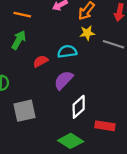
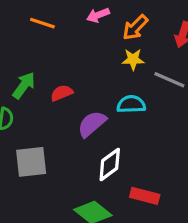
green arrow: (19, 40) -> (24, 85), moved
cyan semicircle: (67, 52) -> (131, 104), moved

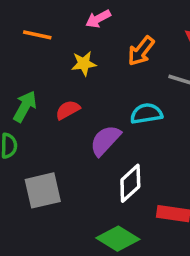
orange arrow: (135, 27) -> (141, 51), moved
yellow star: (133, 59) -> (84, 63), moved

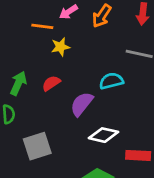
orange line: (37, 35) -> (42, 26), moved
orange arrow: (141, 51) -> (102, 16), moved
white diamond: (130, 183) -> (103, 135), turned 60

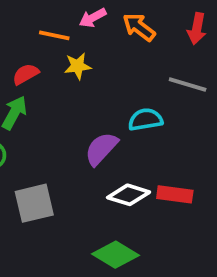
orange arrow: (102, 16) -> (139, 27), turned 90
red semicircle: (51, 83) -> (26, 74), moved
red rectangle: (138, 155) -> (175, 194), moved

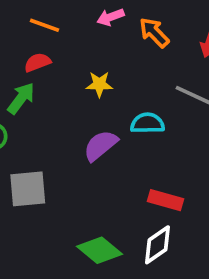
orange line: (54, 35) -> (44, 25), moved
yellow star: (78, 66) -> (99, 84), moved
white diamond: (129, 195) -> (157, 245), moved, turned -60

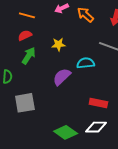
green arrow: (21, 98) -> (29, 56), moved
white diamond: (157, 245) -> (96, 127), turned 40

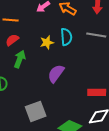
cyan semicircle: (86, 63) -> (66, 37), moved, turned 102
gray square: (25, 103) -> (36, 111), moved

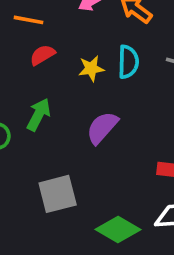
red semicircle: (12, 40) -> (42, 55), moved
green arrow: (20, 59) -> (39, 115), moved

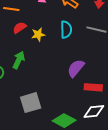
yellow star: (91, 68) -> (38, 34), moved
purple semicircle: (102, 128) -> (76, 68), moved

